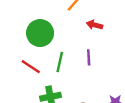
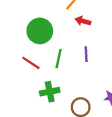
red arrow: (94, 25) -> (83, 21), moved

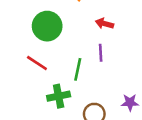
red arrow: (83, 21) -> (104, 24), moved
green line: (59, 59) -> (78, 69), moved

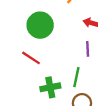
green line: (78, 69) -> (76, 77), moved

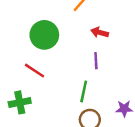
green cross: (50, 87) -> (20, 102), moved

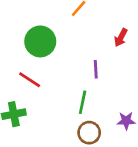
red arrow: (100, 32) -> (121, 37), moved, turned -77

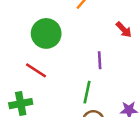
red arrow: (121, 37) -> (124, 30), turned -72

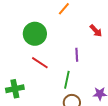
red line: (36, 70) -> (40, 63), moved

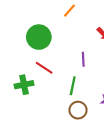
green cross: (15, 89) -> (24, 85), moved

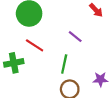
purple line: (83, 59) -> (75, 37), turned -48

